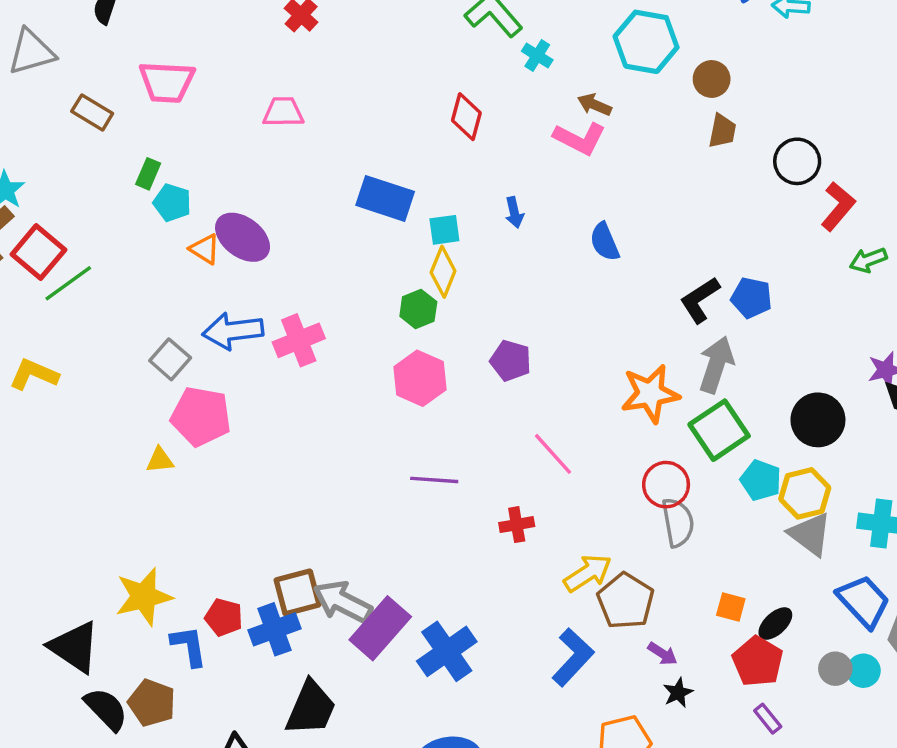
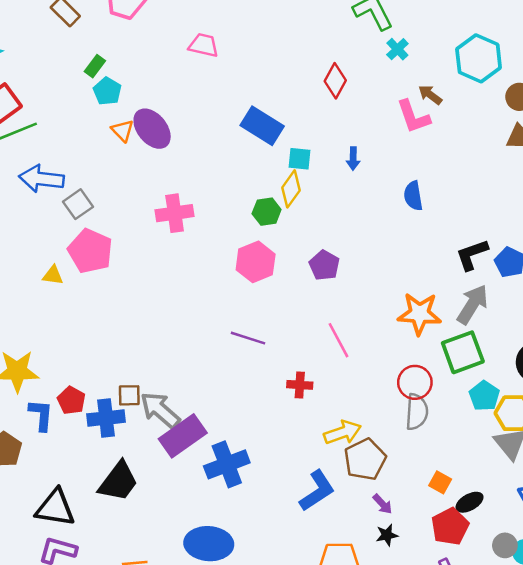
pink L-shape: (580, 139) -> (413, 117), turned 30
blue arrow: (233, 331) -> (41, 179), moved
brown square: (298, 592) -> (129, 395), size x0.7

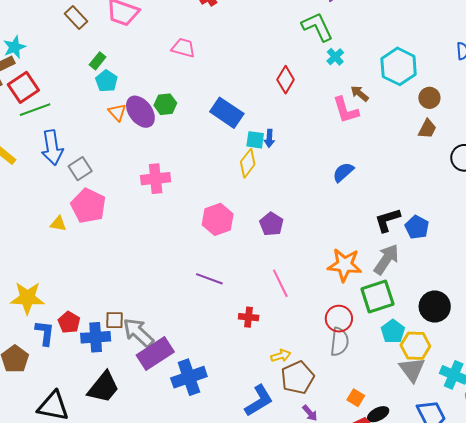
blue arrow: (353, 159) -> (269, 138), moved
blue arrow: (41, 179) -> (52, 148), turned -108
blue semicircle: (413, 196) -> (343, 172), turned 55
green hexagon: (267, 212) -> (165, 104), moved
yellow arrow: (343, 432) -> (281, 356), size x0.7

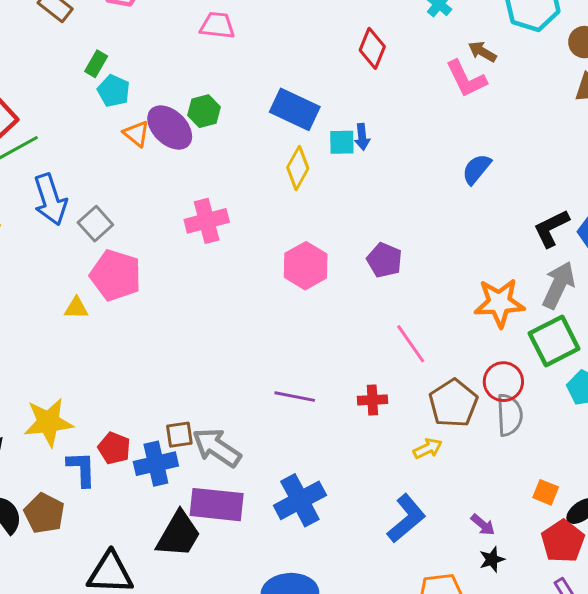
yellow diamond: (248, 163) -> (298, 168), moved
purple line: (209, 279) -> (295, 397), moved
purple rectangle: (155, 354) -> (217, 505), moved, turned 48
brown pentagon: (298, 378) -> (453, 403), moved

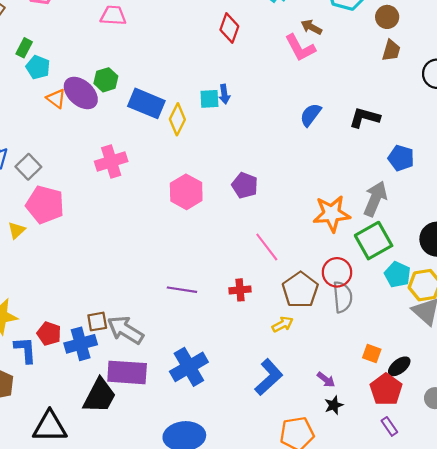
blue rectangle: (295, 109) -> (146, 103), moved
black L-shape: (551, 228) -> (365, 118), moved, turned 44
yellow triangle: (76, 308) -> (17, 230), turned -42

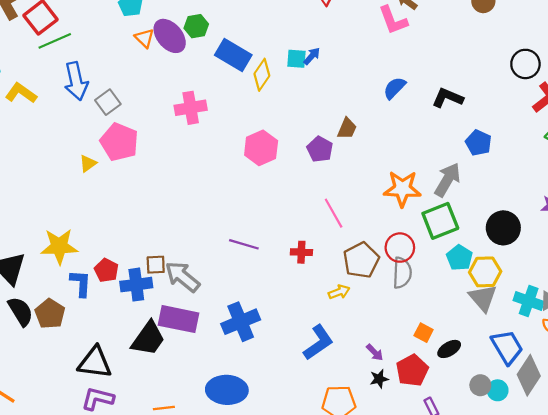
brown trapezoid: (391, 51) -> (347, 129), moved
blue arrow: (224, 94) -> (312, 56), turned -138
red pentagon: (386, 389) -> (412, 370), moved

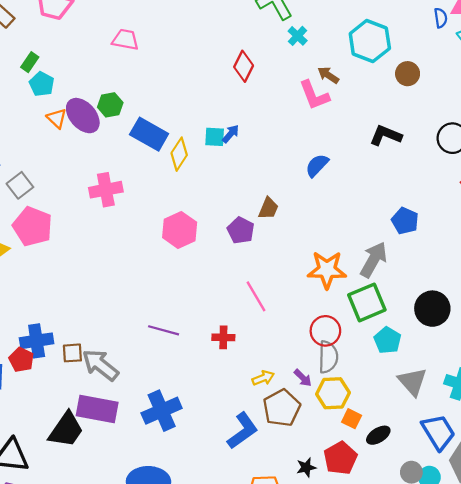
black L-shape: (448, 98) -> (386, 135), moved
brown pentagon: (361, 260) -> (282, 408), moved
yellow hexagon: (485, 272) -> (333, 393), moved
blue cross: (136, 285) -> (37, 341), moved
purple arrow: (375, 352) -> (303, 378), moved

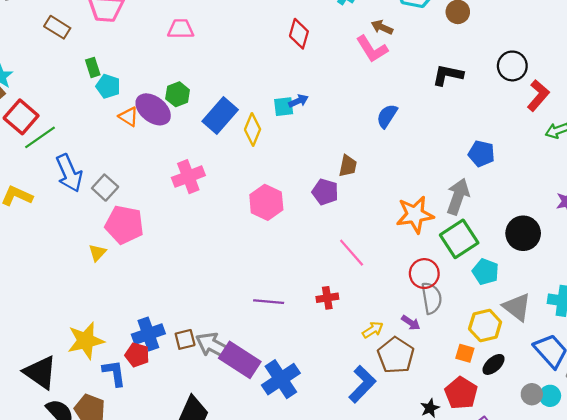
green rectangle: (30, 62) -> (93, 67), turned -42
blue rectangle: (149, 134) -> (220, 116), turned -68
blue arrow: (231, 134) -> (298, 101), turned 36
yellow hexagon: (333, 393) -> (485, 325), moved
purple rectangle: (97, 409) -> (240, 360), moved, turned 33

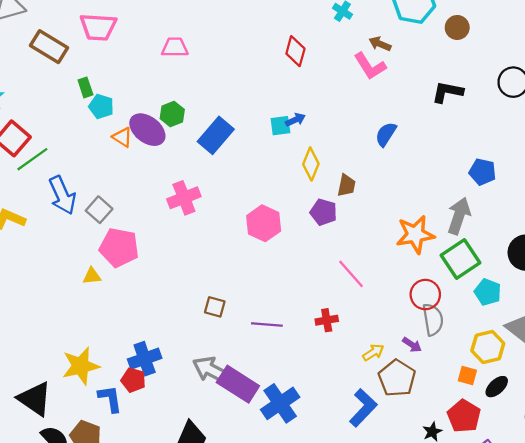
brown rectangle: (57, 27) -> (49, 47), size x1.4
yellow diamond: (253, 129) -> (311, 164), moved
yellow triangle: (97, 253) -> (92, 276), turned 42
brown square: (185, 339) -> (215, 307), moved, turned 30

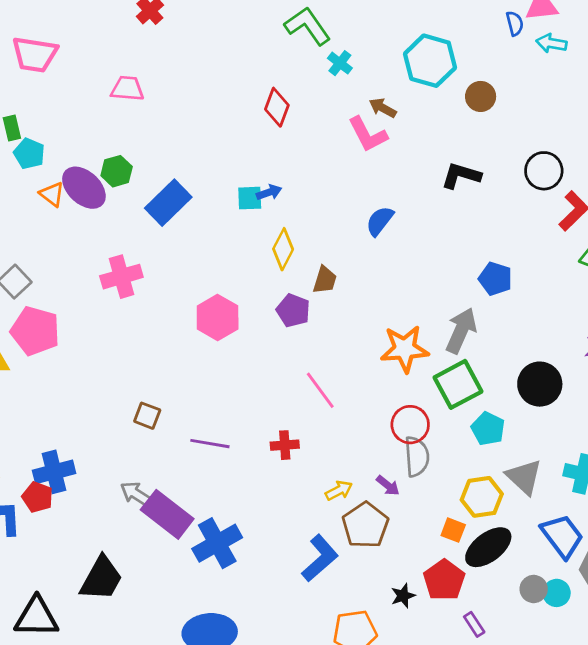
gray arrow: (212, 370) -> (136, 494), size x0.7
black ellipse: (497, 387) -> (488, 547), size x1.6

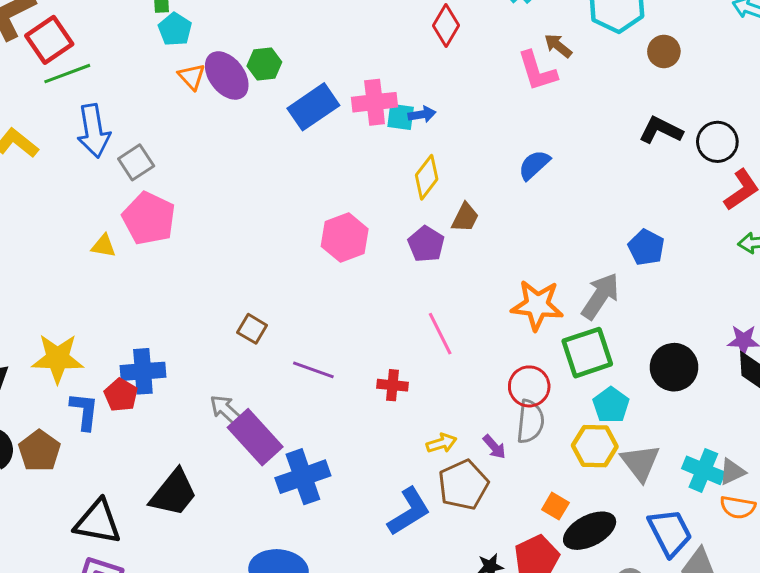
black L-shape: (461, 175) -> (661, 130), moved
pink cross: (121, 277) -> (375, 102), moved
yellow hexagon: (482, 497) -> (595, 446), moved

